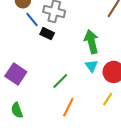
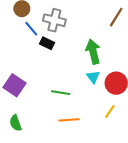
green line: (60, 81) -> (61, 93), turned 54
orange line: (68, 107) -> (69, 120), turned 60

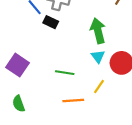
yellow line: (110, 111) -> (99, 87), moved

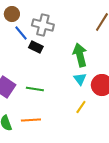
green line: (65, 73) -> (35, 89), moved
orange line: (73, 100) -> (31, 120), moved

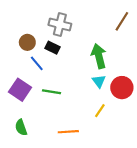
brown circle: (12, 14) -> (27, 42), moved
blue line: (21, 33) -> (37, 63), moved
orange line: (31, 120) -> (68, 132), moved

